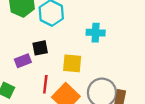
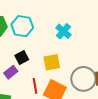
cyan cross: (96, 33) -> (63, 31), turned -35

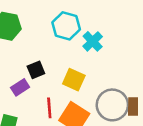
cyan hexagon: (22, 26) -> (66, 26), moved
yellow square: (52, 62) -> (74, 80), turned 30

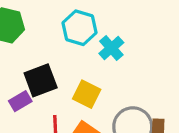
black square: (36, 70) -> (41, 80), size x1.5

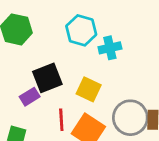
cyan cross: (111, 48) -> (110, 48), turned 30

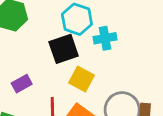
black square: (47, 78) -> (64, 49), moved

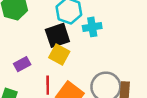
yellow square: (81, 79) -> (59, 55), moved

